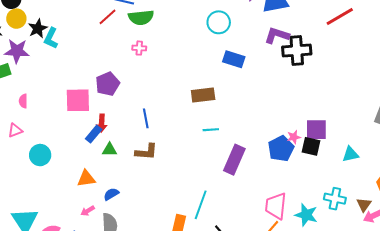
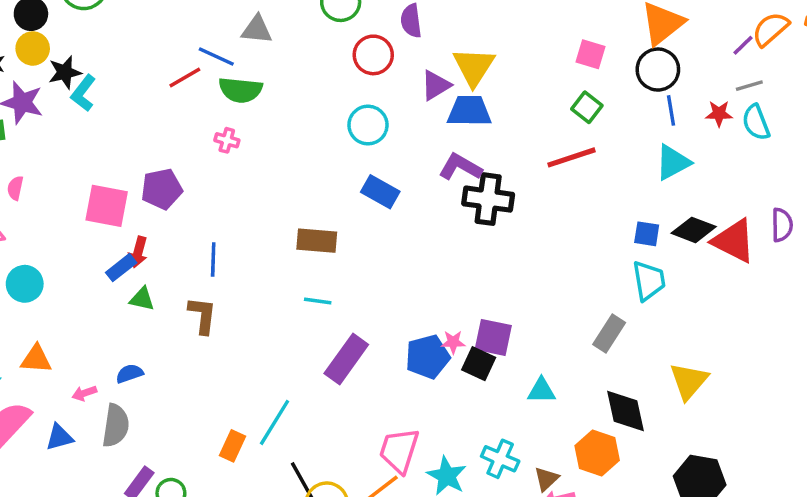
brown L-shape: (146, 152) -> (202, 315), turned -100
orange triangle: (86, 178) -> (36, 359), moved

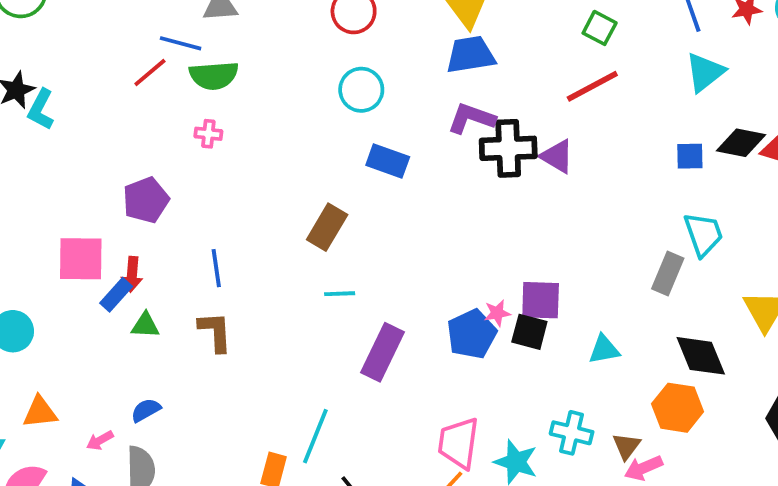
purple triangle: (436, 85) -> (557, 156), moved, turned -48
pink square: (107, 206) -> (81, 259), moved
brown rectangle: (317, 241) -> (327, 227), turned -54
cyan trapezoid: (649, 281) -> (703, 234), moved

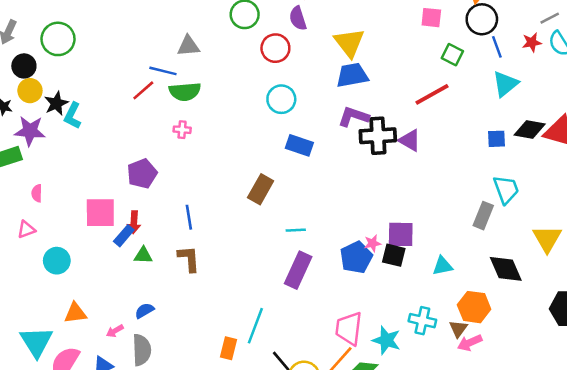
green square: (600, 28) -> (452, 55), moved
cyan line: (340, 294) -> (296, 230), moved
orange hexagon: (678, 408) -> (474, 307), moved

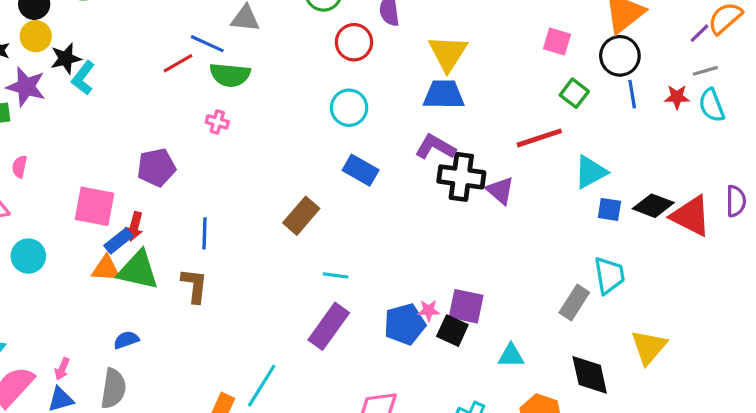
cyan triangle: (505, 84) -> (591, 172), moved
green triangle: (143, 255) -> (138, 270), size x1.8
orange triangle: (75, 313) -> (106, 269), moved
pink arrow: (115, 331) -> (62, 369), moved, turned -48

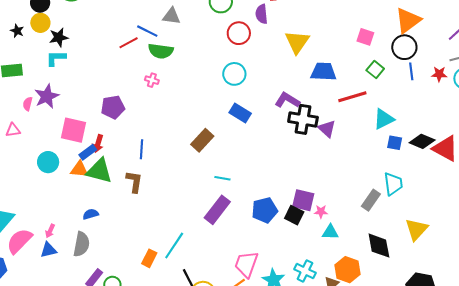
cyan L-shape: (83, 78) -> (56, 58), moved, turned 50
purple star: (26, 87) -> (47, 96), moved, turned 30
blue trapezoid: (444, 95) -> (323, 72), moved
cyan circle: (28, 256) -> (48, 162), moved
pink star: (429, 310) -> (321, 212), moved

